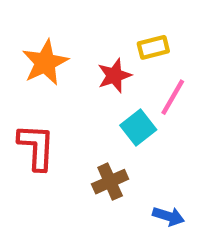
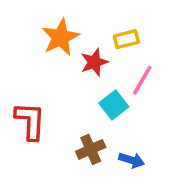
orange star: (45, 63) -> (60, 37), moved
blue arrow: (168, 216) -> (132, 160), moved

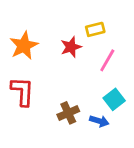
orange star: (60, 37) -> (24, 46), moved
cyan square: (114, 105) -> (114, 99), moved

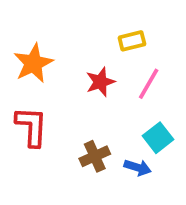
red star: (71, 47) -> (100, 82), moved

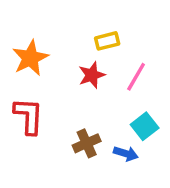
yellow rectangle: (132, 41) -> (107, 41), moved

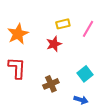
pink line: (136, 77) -> (88, 29), moved
blue arrow: (126, 154) -> (81, 100), moved

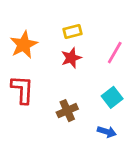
yellow rectangle: (63, 24) -> (73, 32), moved
pink line: (88, 29) -> (115, 53), moved

